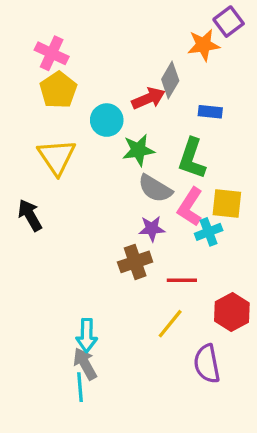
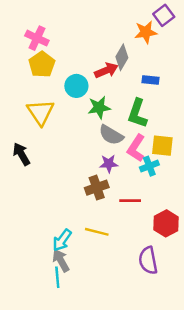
yellow line: (170, 324) -> (97, 232), moved, turned 65
cyan arrow: (87, 335) -> (62, 240), turned 35

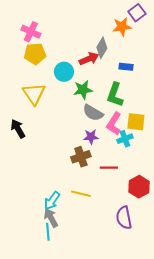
yellow pentagon: (42, 64) -> (35, 54), turned 30

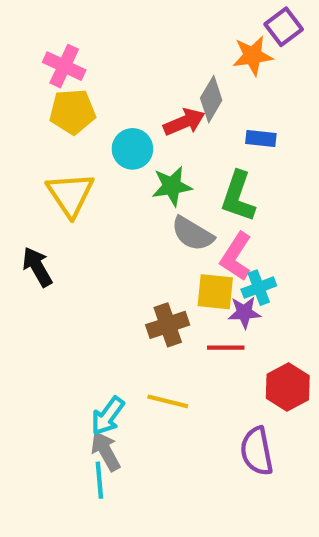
yellow square: (136, 122) -> (215, 292), moved
purple star: (91, 137) -> (244, 312), moved

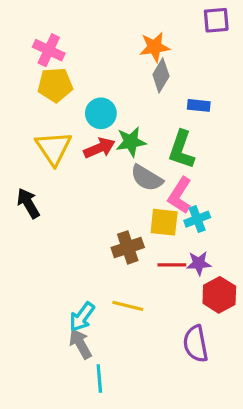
purple square: (284, 27) -> (216, 20), turned 32
orange star: (253, 56) -> (155, 47), moved
red arrow: (184, 122) -> (99, 148), moved
purple star: (244, 312) -> (199, 263), moved
cyan line: (99, 480) -> (99, 378), moved

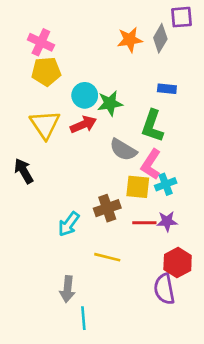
gray diamond: (161, 75) -> (160, 38), moved
green star: (131, 142) -> (110, 103), moved
red hexagon: (219, 295) -> (178, 262), moved
cyan arrow: (82, 317) -> (69, 224), moved
gray arrow: (80, 344) -> (67, 289), turned -145

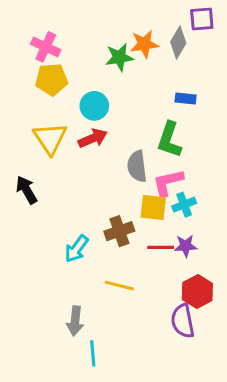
green star: (110, 103) -> (119, 57), moved
gray semicircle: (123, 150) -> (137, 166), turned 52
pink L-shape: (151, 164) -> (168, 182), turned 44

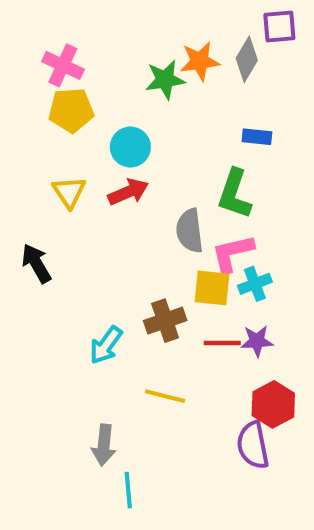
yellow triangle: (50, 138) -> (69, 192), size x0.7

